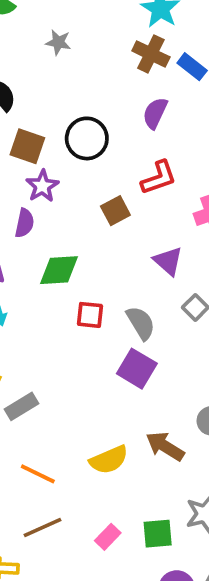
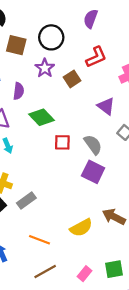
purple star: (42, 186) -> (45, 68), moved
green diamond: (59, 270) -> (42, 117), turned 55

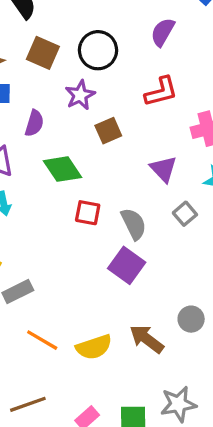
brown square: (72, 79) -> (108, 131), moved
orange line: (40, 240) -> (42, 340), moved

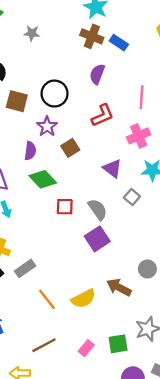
purple semicircle: (34, 123) -> (30, 151), moved
purple square: (127, 265) -> (97, 239), turned 30
orange line: (42, 340) -> (47, 299), turned 30

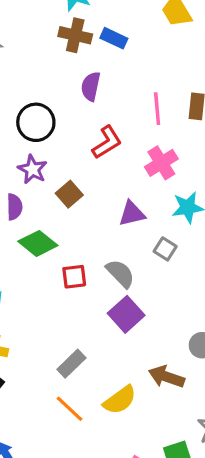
purple triangle: (112, 168) -> (132, 214), turned -42
gray rectangle: (25, 268) -> (71, 364), moved

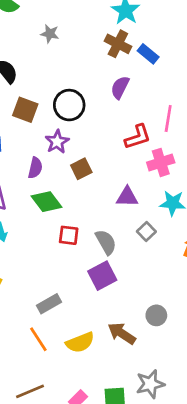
red L-shape: (107, 142) -> (138, 137), moved

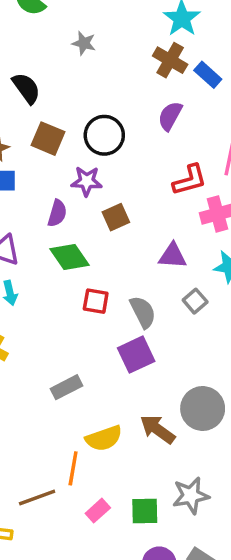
purple star: (57, 142) -> (87, 181), turned 30
gray circle: (156, 315) -> (203, 409), size x1.6
orange line: (38, 339) -> (73, 468), moved, turned 40

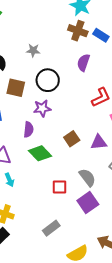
gray star: (84, 43) -> (33, 50), moved
brown square: (116, 217) -> (72, 139), moved
red square: (96, 301) -> (60, 187), moved

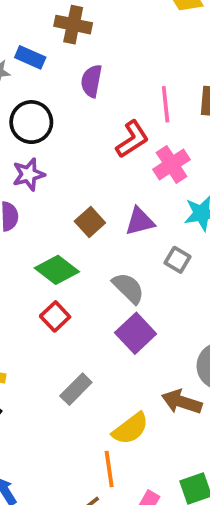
blue rectangle: (101, 35) -> (30, 57), moved
green diamond: (40, 153) -> (57, 270), moved
red square: (60, 187) -> (55, 316), moved, turned -35

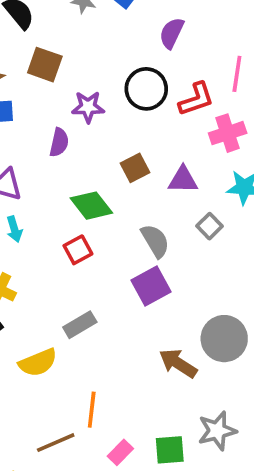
black circle: (31, 122) -> (146, 89), moved
yellow semicircle: (130, 429) -> (38, 363), moved

